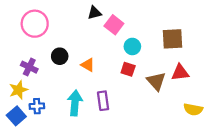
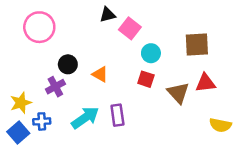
purple cross: (29, 67) -> (55, 87), moved, turned 35
cyan arrow: (75, 103) -> (85, 118), turned 50

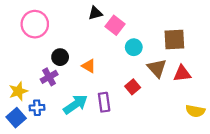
red square: (146, 79) -> (133, 87), moved, turned 32
brown triangle: (178, 93) -> (157, 68), moved

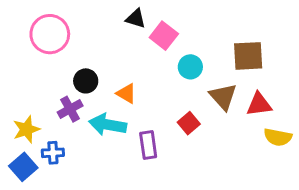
black triangle: (95, 13) -> (136, 18), turned 32
cyan arrow: (75, 104) -> (108, 125), moved, turned -135
yellow semicircle: (195, 111) -> (278, 137), moved

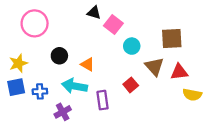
purple cross: (70, 109) -> (63, 112), moved
yellow star: (26, 129) -> (18, 63), moved
blue cross: (53, 153) -> (40, 91), moved
blue square: (23, 167) -> (16, 87), moved, turned 30

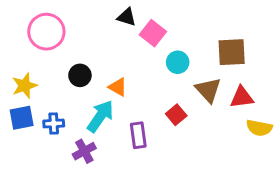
cyan arrow: (75, 86) -> (100, 116), turned 115

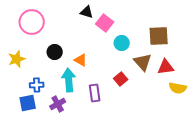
cyan arrow: (100, 116) -> (69, 80), turned -40
blue square: (22, 118) -> (28, 103), moved

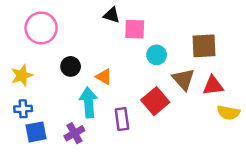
pink square: (105, 23) -> (135, 29), turned -36
red square: (121, 79) -> (155, 101), size x1.5
blue cross: (37, 85) -> (23, 109), moved

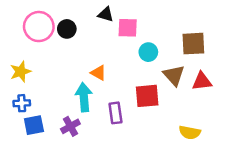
black circle: (71, 66) -> (67, 29), moved
red square: (155, 101) -> (147, 96), turned 35
yellow semicircle: (228, 113) -> (190, 132), moved

